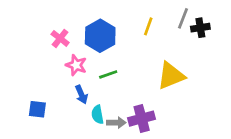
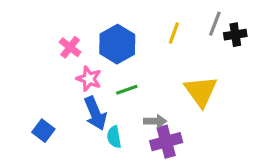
yellow triangle: (171, 76) -> (201, 91), turned -44
blue arrow: (81, 94) -> (95, 113), size x1.5
blue square: (37, 109) -> (43, 131), turned 30
gray arrow: (116, 123) -> (155, 121), moved

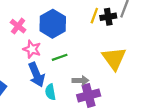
black cross: (235, 35) -> (108, 17), moved

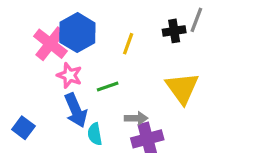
yellow line: (94, 16) -> (128, 44), moved
blue hexagon: (53, 24) -> (77, 33), moved
pink cross: (18, 26) -> (50, 44), size x1.5

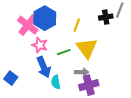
yellow triangle: (182, 88) -> (87, 48), moved

